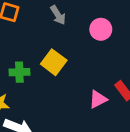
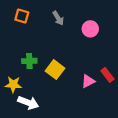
yellow square: (54, 62) -> (55, 70), moved

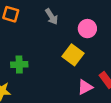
yellow square: (55, 70) -> (73, 55), moved

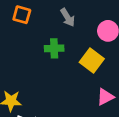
green cross: (19, 64) -> (54, 48), moved

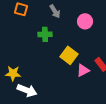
yellow square: (92, 61) -> (69, 55), moved

